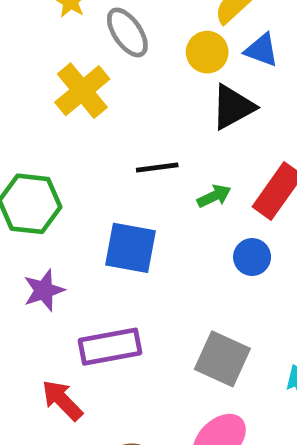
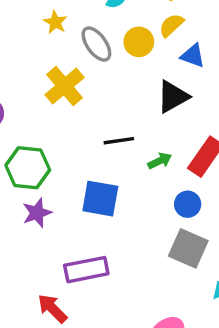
yellow circle: (207, 52) -> (139, 42), moved
purple star: (44, 290) -> (37, 213), moved
gray square: (222, 359) -> (188, 248), moved

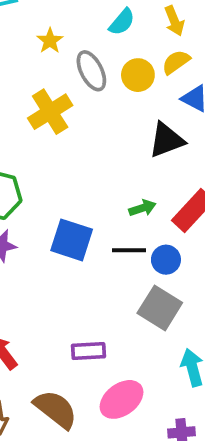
black line: (119, 141) -> (129, 250), moved
purple rectangle: (86, 270) -> (88, 351), moved, size x0.7

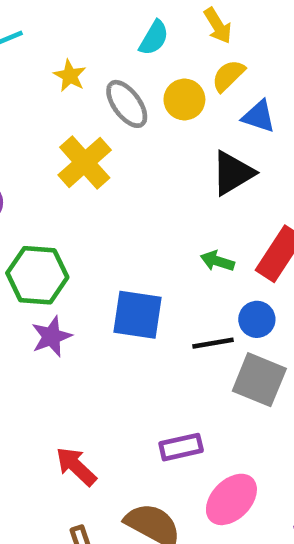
green arrow: (142, 208) -> (217, 261), turned -135
black line: (129, 250) -> (213, 343), moved

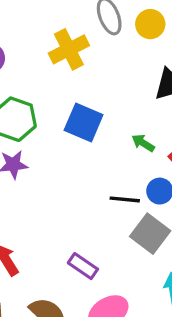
blue square: (138, 315) -> (84, 122), moved
purple rectangle: (181, 447) -> (83, 266), turned 32

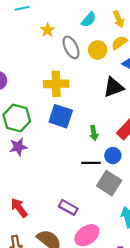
yellow cross: (69, 49) -> (56, 84), moved, turned 30
green arrow: (143, 143) -> (94, 133), moved, turned -128

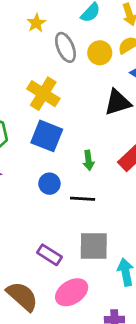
yellow cross: (56, 84) -> (43, 94), turned 30
blue circle: (113, 156) -> (49, 184), moved
gray square: (109, 183) -> (94, 246), moved, turned -35

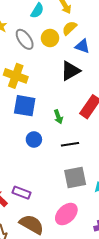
black line: (83, 199) -> (70, 144), moved
purple rectangle: (49, 255) -> (21, 193), moved

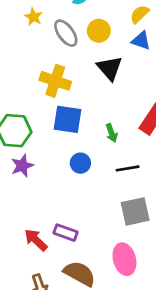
yellow semicircle: (69, 28) -> (139, 14), moved
black triangle: (70, 71) -> (110, 68), moved, turned -40
pink ellipse: (66, 214) -> (124, 259), turned -60

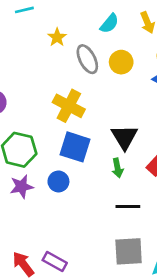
black triangle: (110, 68) -> (124, 137), moved
blue circle: (80, 163) -> (58, 181), moved

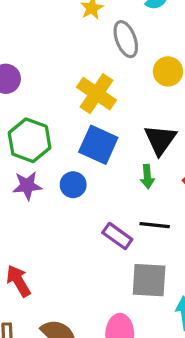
yellow circle: (121, 62) -> (168, 71), moved
purple rectangle: (55, 261) -> (117, 236), moved

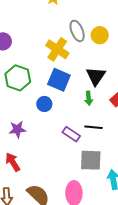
gray ellipse: (126, 39) -> (77, 31), moved
purple star: (27, 186) -> (17, 129), moved

